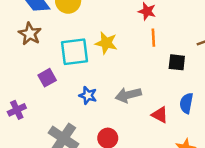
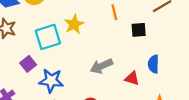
yellow star: (106, 43) -> (74, 24), turned -30
blue star: (88, 95) -> (51, 81), moved, size x1.5

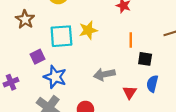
orange line: (114, 12) -> (131, 40), moved
black square: (139, 30) -> (145, 59), moved
red triangle: (132, 78) -> (130, 92), turned 32

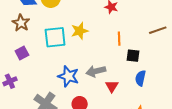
purple square: (38, 57) -> (22, 53), moved
blue star: (55, 77) -> (68, 76), moved
red triangle: (130, 92) -> (112, 86), moved

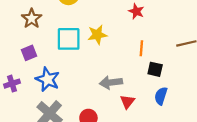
blue star: (68, 76) -> (48, 79), moved

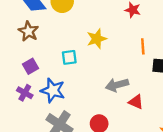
cyan square: (69, 39) -> (69, 57), moved, size x0.6
purple cross: (12, 84) -> (25, 93), moved, turned -35
red triangle: (127, 102) -> (136, 102), turned -35

